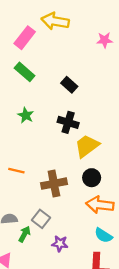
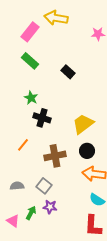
black cross: (68, 122) -> (42, 118), moved
orange line: (16, 171) -> (23, 145), turned -64
green arrow: (25, 234) -> (31, 213), moved
purple star: (60, 244) -> (50, 207), moved

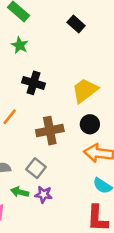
black rectangle: (68, 72) -> (76, 24), moved
green star: (31, 98) -> (20, 45), moved
green arrow: (31, 213) -> (20, 192), moved, turned -104

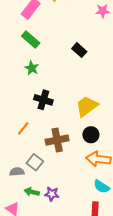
gray square: (36, 168) -> (35, 162), moved

